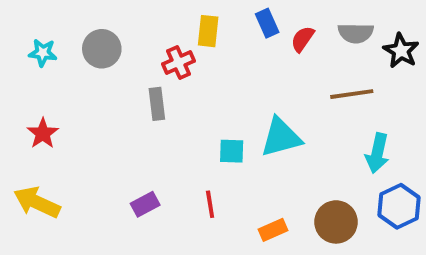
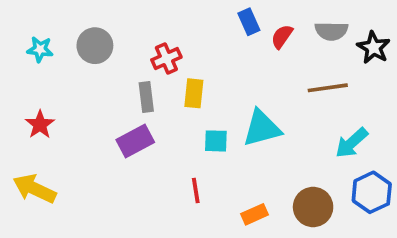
yellow rectangle: (208, 31) -> (194, 93), moved
cyan arrow: (377, 153) -> (352, 143), turned 36
purple rectangle: (145, 204) -> (135, 141), moved, size x1.4

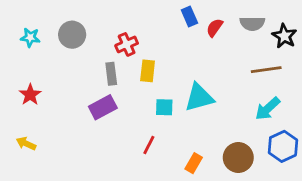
brown line: (328, 88) -> (266, 70), moved
yellow arrow: (34, 189) -> (26, 144), size x0.6
red line: (196, 190) -> (149, 145), turned 36
orange rectangle: (254, 214) -> (194, 163), turned -36

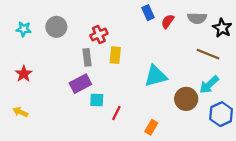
brown line: (266, 70) -> (208, 54), turned 30
cyan square: (164, 107) -> (97, 100), moved
brown circle: (238, 158) -> (186, 99), moved

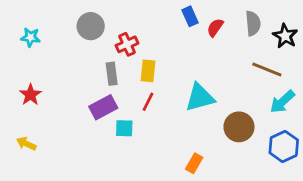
gray semicircle: (197, 18) -> (253, 23), turned -96
gray circle: (56, 27) -> (91, 26), moved
cyan arrow: (209, 85) -> (282, 102), moved
red line: (116, 113) -> (148, 102), moved

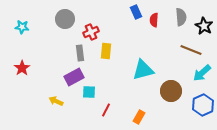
red semicircle: (215, 28) -> (154, 20), turned -32
red line: (148, 102) -> (106, 110), moved
yellow arrow: (26, 144) -> (56, 101), moved

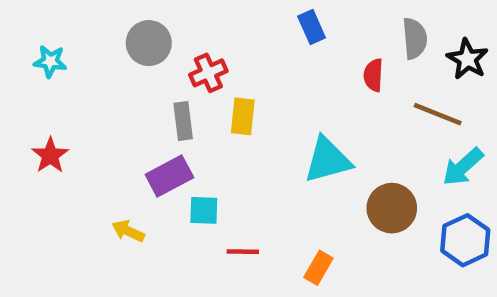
red semicircle: (154, 20) -> (373, 75), moved
red line: (106, 110) -> (243, 252), turned 64

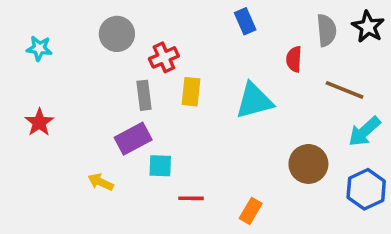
black star: (467, 59) -> (368, 27), moved
cyan triangle: (328, 160) -> (254, 101), moved

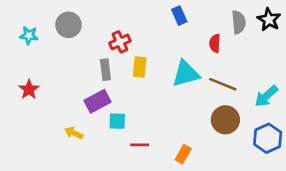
gray circle: (117, 34) -> (68, 25), moved
brown line: (345, 90) -> (223, 84), moved

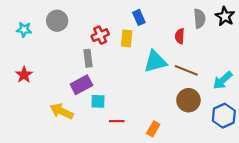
blue rectangle: (179, 16) -> (139, 17), moved
yellow rectangle: (140, 67) -> (127, 38), moved
yellow arrow: (74, 133) -> (62, 111), size x1.5

